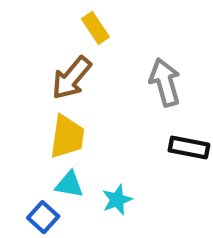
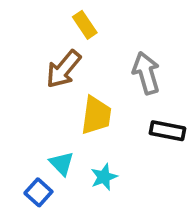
yellow trapezoid: (67, 137) -> (96, 115), moved
cyan triangle: (69, 184) -> (62, 163), turned 36

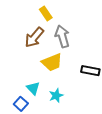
gray arrow: (146, 73) -> (62, 36), moved
yellow trapezoid: (96, 115) -> (52, 62), turned 60

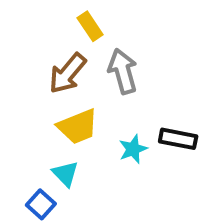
yellow trapezoid: (52, 62) -> (78, 127), moved
cyan star: (56, 96) -> (133, 149), moved

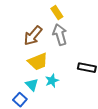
yellow rectangle: (90, 26) -> (57, 13), moved
cyan star: (133, 149) -> (52, 81), moved

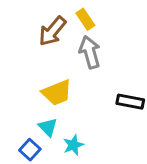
brown arrow: (33, 36) -> (52, 31), moved
cyan star: (52, 81) -> (73, 145), moved

